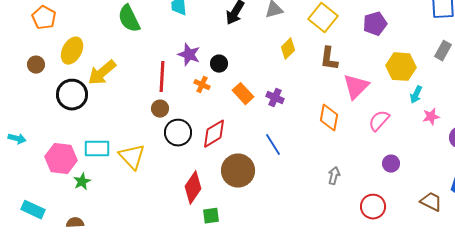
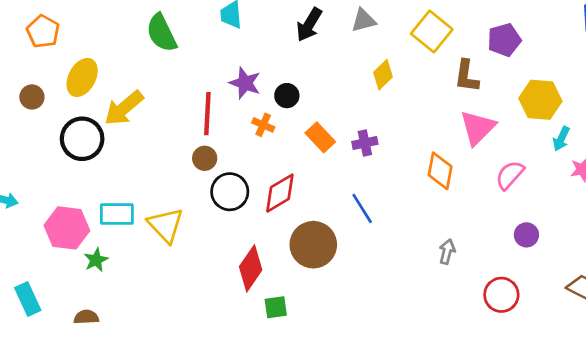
brown L-shape: (329, 59) -> (467, 76), moved
purple cross: (275, 98) -> (365, 143), turned -36
cyan rectangle: (33, 210) -> (28, 299), turned 40

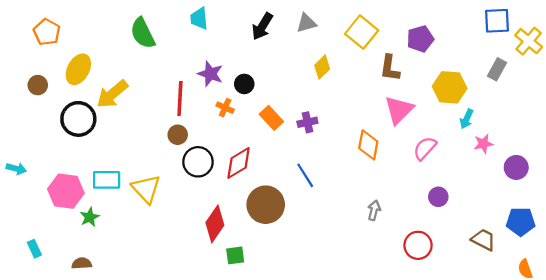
cyan rectangle: (28, 299) -> (34, 249), size x0.7

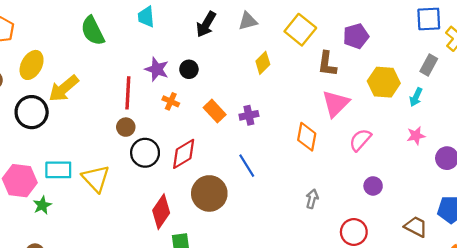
black circle: (244, 84) -> (189, 69), moved
cyan arrow: (467, 119) -> (416, 97), moved

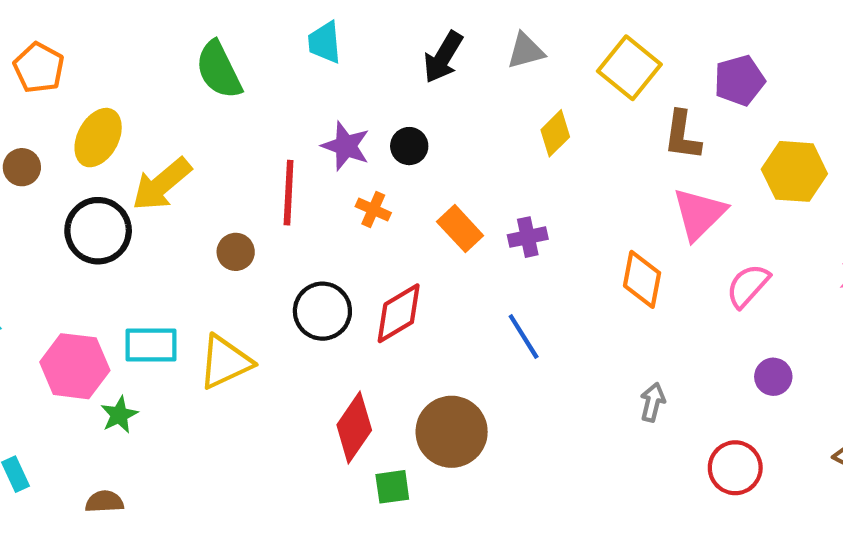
brown circle: (126, 127) -> (236, 252), moved
yellow triangle: (96, 178) -> (225, 362), turned 48
brown circle: (209, 193) -> (452, 432), moved

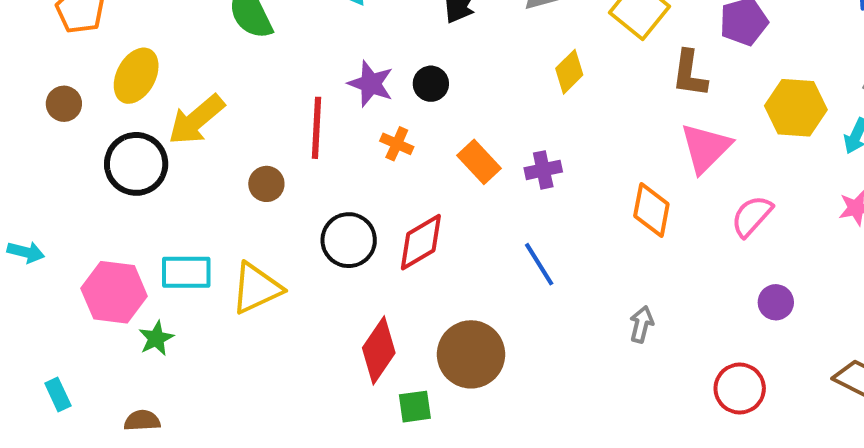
gray arrow: (653, 402) -> (641, 324), moved

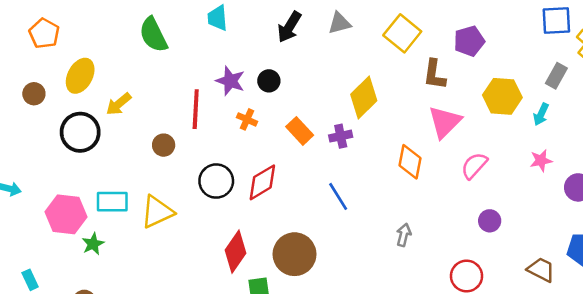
yellow diamond: (569, 72) -> (364, 98), moved, size x1.5
yellow arrow: (196, 120) -> (119, 104), size x0.7

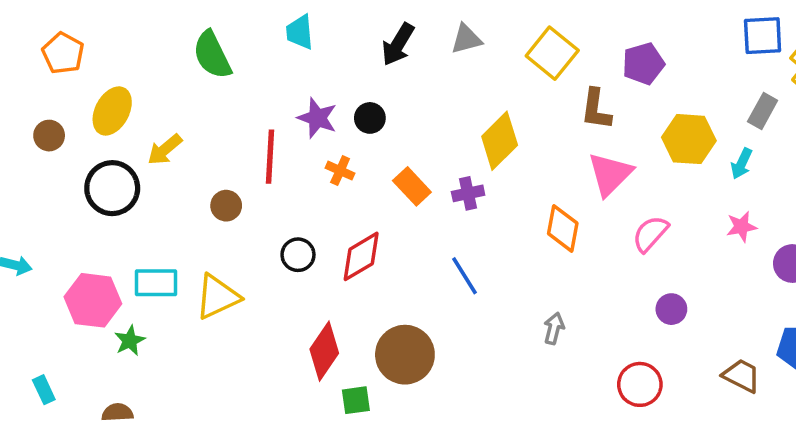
black circle: (216, 181) -> (298, 255), size x0.7

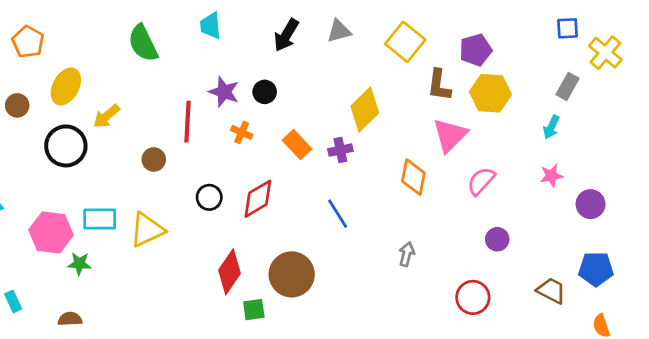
blue square: (763, 36) -> (568, 28), size x0.7
yellow hexagon: (689, 139) -> (490, 93), moved
green star: (130, 341) -> (79, 264), turned 30

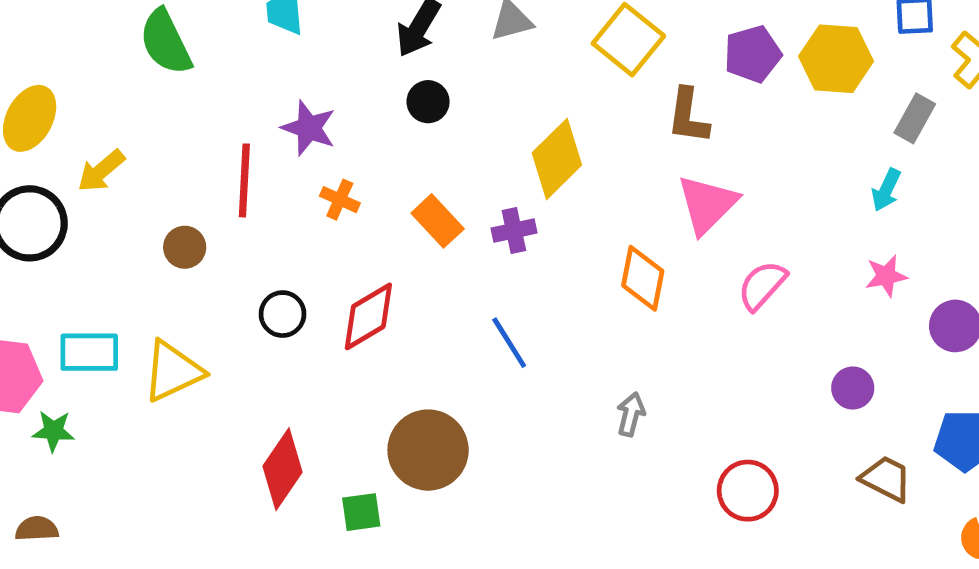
black circle: (265, 92) -> (428, 102), moved
yellow hexagon: (490, 93) -> (836, 59), moved
purple circle: (497, 239) -> (853, 388), moved
red diamond: (229, 272) -> (282, 469), moved

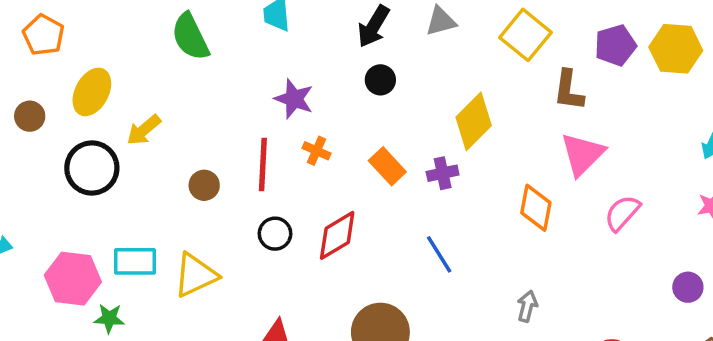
red line: (244, 180) -> (263, 165), moved

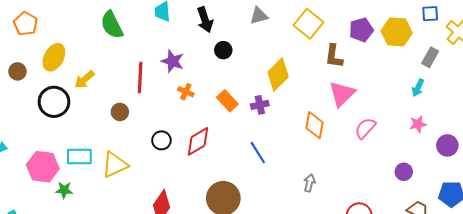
black arrow: (373, 26) -> (205, 20), moved, turned -50
red line: (263, 165) -> (140, 78), moved

